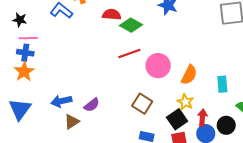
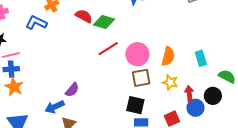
red semicircle: (112, 15) -> (84, 16), turned 36
brown square: (142, 104) -> (141, 78), moved, turned -30
purple semicircle: (92, 105) -> (72, 90), moved
black square: (177, 119) -> (135, 105), moved, turned -30

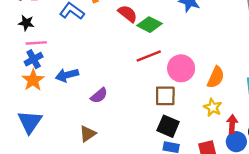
blue cross: (11, 69) -> (34, 59), turned -35
brown square: (141, 78) -> (165, 96), moved
blue arrow: (55, 107) -> (67, 75), moved

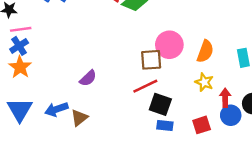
red line: (149, 56) -> (145, 86), moved
blue arrow: (67, 75) -> (56, 109), moved
brown square: (165, 96) -> (151, 60), moved

